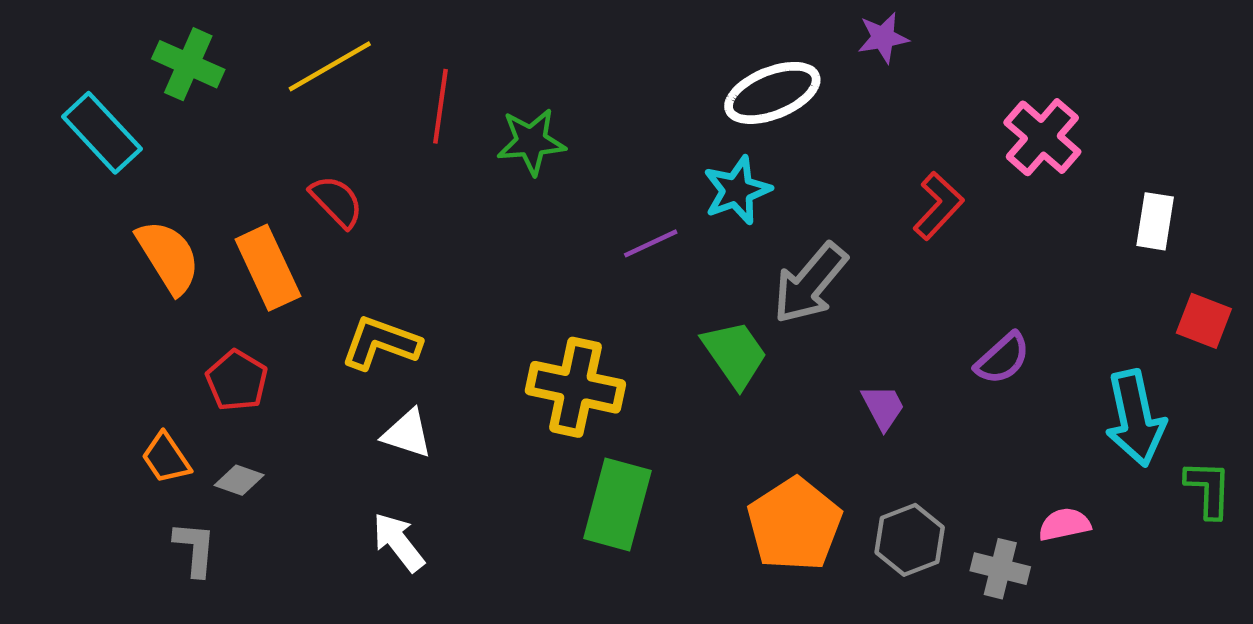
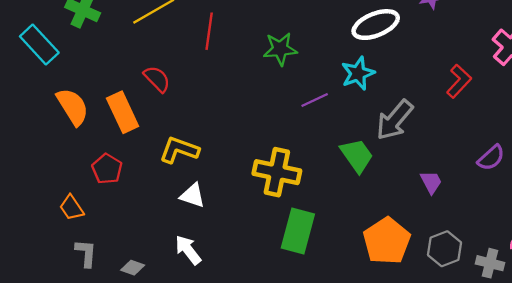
green star: (531, 142) -> (280, 49), moved
gray diamond: (239, 480) -> (133, 268), moved

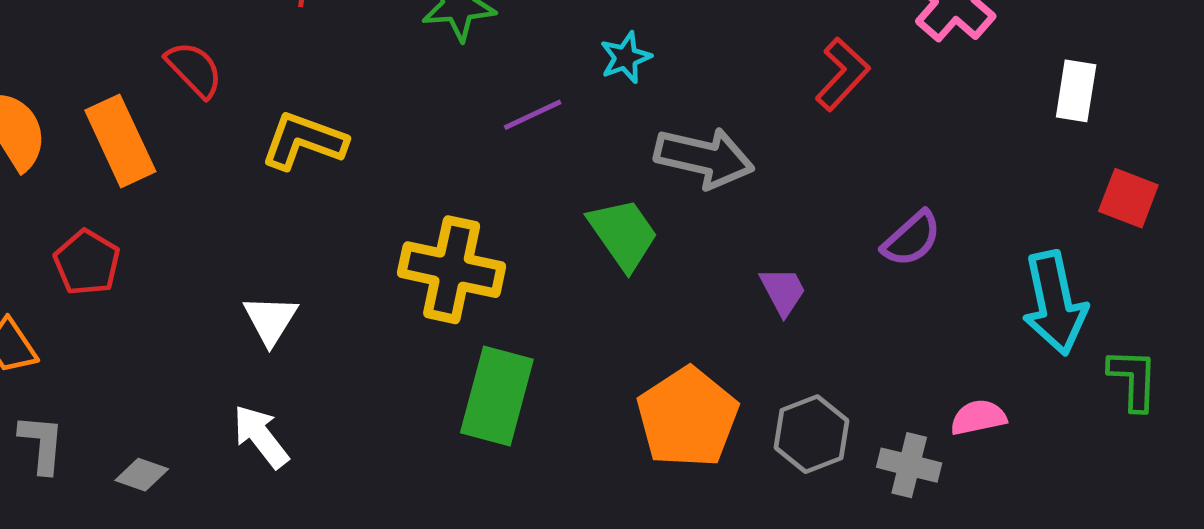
cyan star: (358, 73) -> (626, 58), size x0.7
gray arrow: (395, 120) -> (704, 158), turned -117
yellow L-shape: (179, 150) -> (304, 141), moved
white triangle: (193, 195) -> (270, 320), turned 44

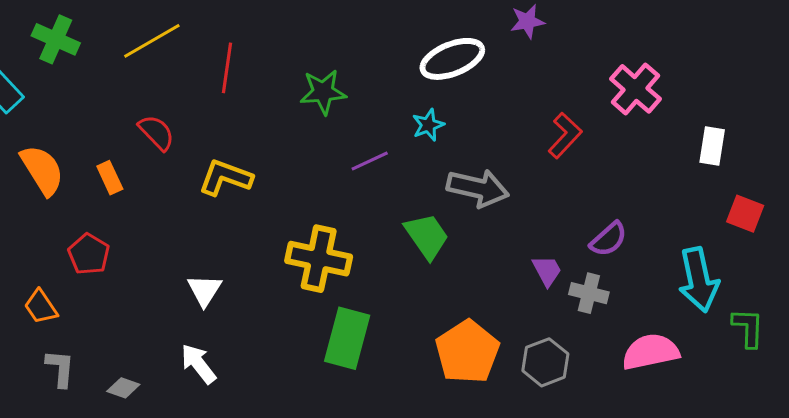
orange rectangle: (120, 141) -> (110, 178), size x0.6
purple trapezoid: (783, 291) -> (547, 271), moved
pink semicircle: (978, 417) -> (651, 352), size x1.6
gray cross: (909, 465) -> (589, 293), moved

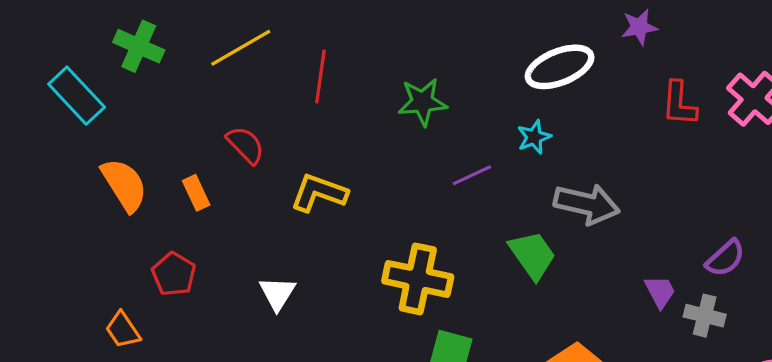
red L-shape: (565, 136) -> (679, 104), moved, turned 141
white triangle: (204, 290) -> (277, 293), moved

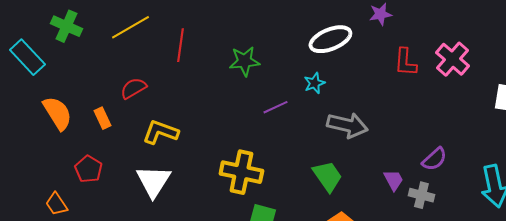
red semicircle: (246, 145) -> (133, 88), turned -76
yellow L-shape: (319, 193) -> (160, 132), moved
green trapezoid: (532, 255) -> (327, 176), moved
white triangle: (277, 293) -> (153, 181), size x1.5

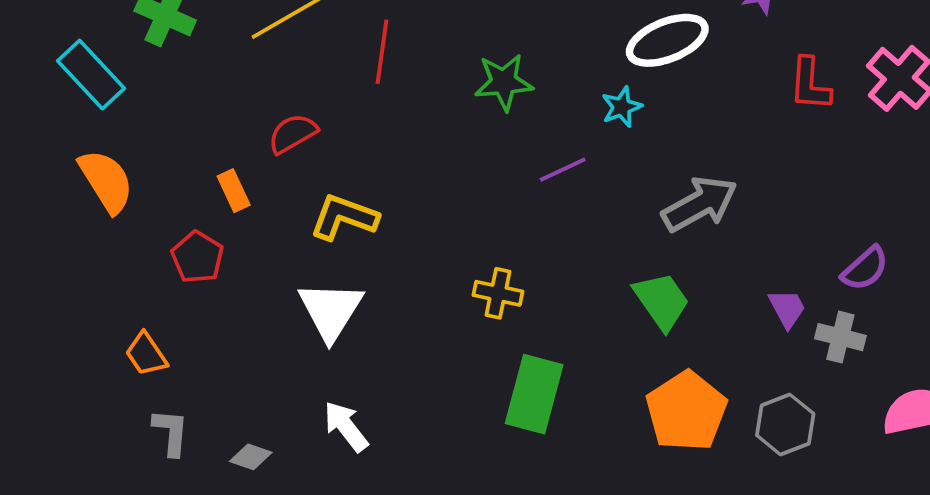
cyan star: (314, 83) -> (622, 107), moved
orange semicircle: (57, 113) -> (106, 181), moved
gray arrow: (347, 125) -> (700, 204), turned -42
red pentagon: (88, 169) -> (197, 257), moved
yellow cross: (241, 172) -> (498, 293), size x0.6

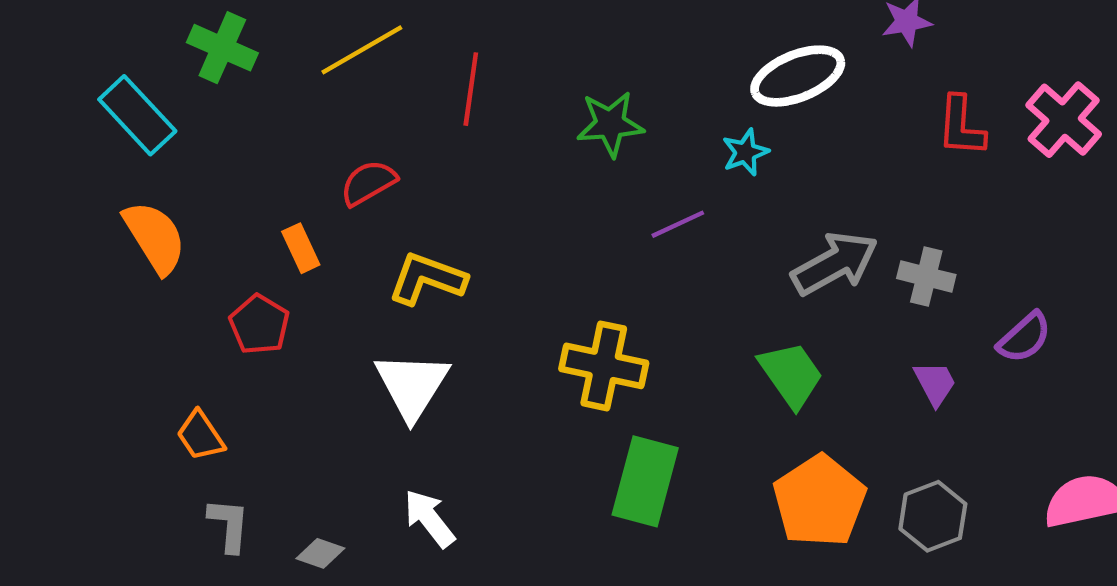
yellow cross: (498, 293) -> (604, 366), size x1.5
gray cross: (840, 337) -> (926, 277), moved

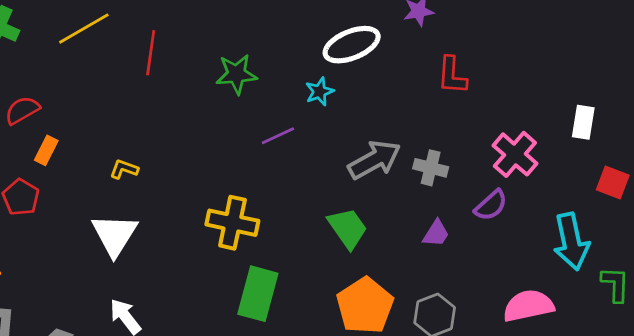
pink cross: (1064, 120) -> (515, 154), moved
red semicircle: (368, 183) -> (22, 110), moved
orange rectangle: (301, 248) -> (46, 150), turned 52
yellow L-shape: (427, 279) -> (124, 169), size x0.6
purple trapezoid: (935, 383) -> (436, 233), turned 60

